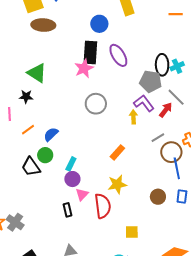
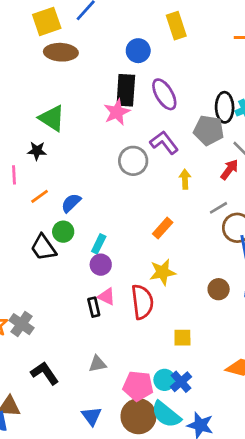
purple L-shape: (144, 103) -> (164, 143), moved
pink triangle: (82, 194) -> (107, 297), moved, turned -48

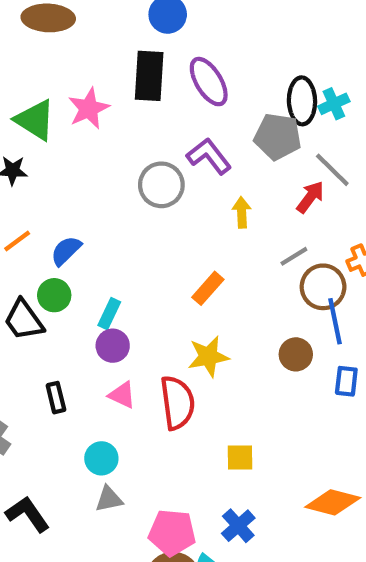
pink star: (117, 112) -> (89, 108), moved
brown circle: (219, 289) -> (296, 354), moved
black rectangle: (94, 307) -> (56, 398), moved
cyan circle: (164, 380) -> (101, 458), moved

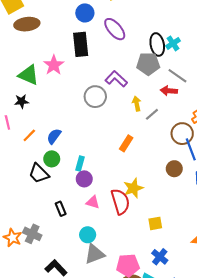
purple ellipse: (209, 82) -> (115, 29), moved
red arrow: (310, 197) -> (169, 91), turned -112
gray line: (294, 256) -> (152, 114), moved
yellow star: (208, 357) -> (133, 188), moved
gray triangle: (109, 499) -> (95, 254), size x1.5

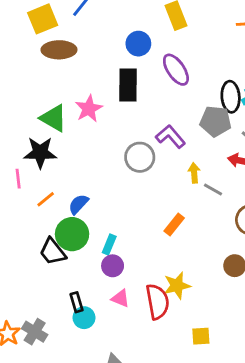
black star: (22, 101) -> (40, 153), size x1.6
gray line: (152, 114) -> (213, 190), turned 64
green circle: (52, 159) -> (72, 234), size x1.5
cyan circle: (88, 235) -> (84, 318), moved

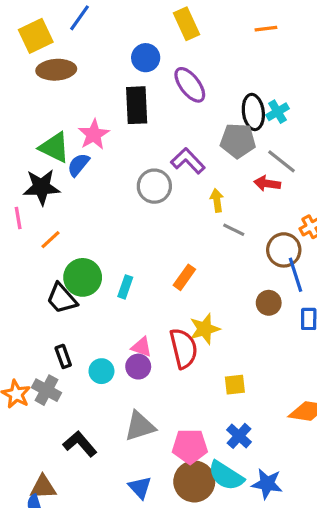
gray line: (213, 190) -> (234, 230), moved
blue semicircle: (78, 204) -> (78, 165), moved
orange rectangle: (174, 225) -> (184, 277), moved
purple circle: (113, 266) -> (138, 367), moved
black rectangle: (77, 302) -> (63, 356), moved

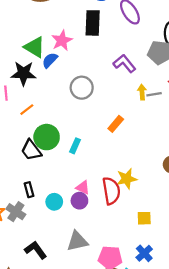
gray circle: (154, 186) -> (82, 88), moved
gray line: (234, 230) -> (154, 94), moved, turned -40
orange rectangle: (184, 277) -> (116, 124), moved

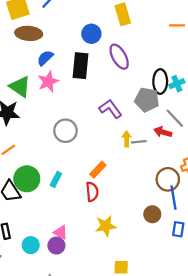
blue semicircle: (50, 60) -> (45, 58), moved
cyan rectangle: (75, 146) -> (56, 179), moved
red semicircle: (111, 191) -> (92, 192), moved, size x0.7

